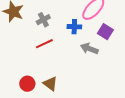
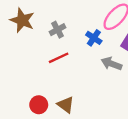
blue cross: (74, 27) -> (94, 38), turned 32

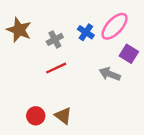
blue cross: (94, 38) -> (86, 32), moved

